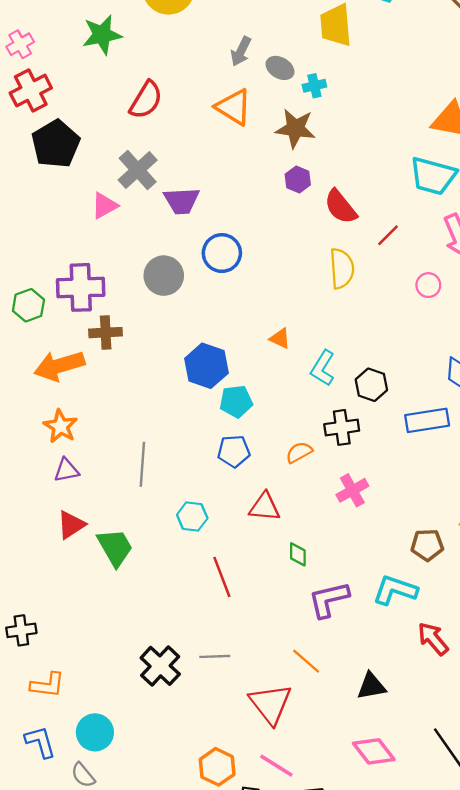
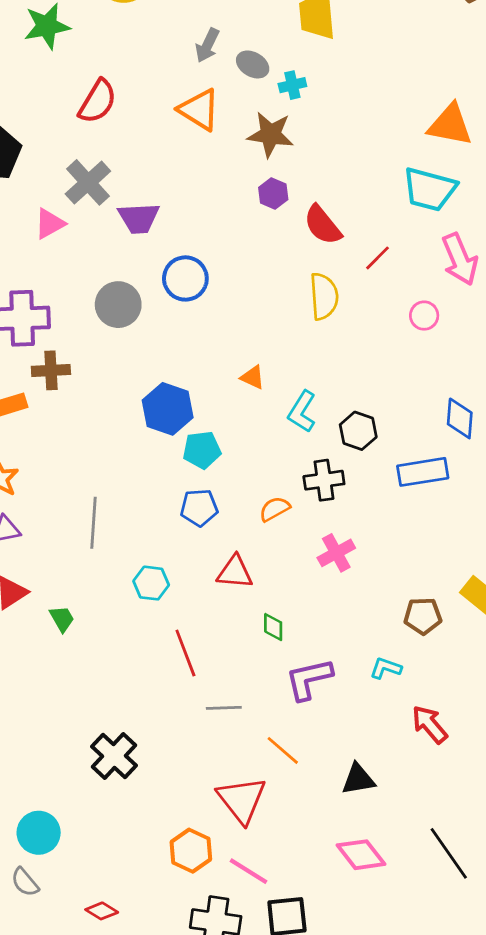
green trapezoid: (115, 547) -> (62, 619), size x0.6
cyan L-shape: (395, 590) -> (386, 668), size x0.6
gray line: (215, 656) -> (224, 708), moved
orange hexagon: (217, 767) -> (191, 851), moved

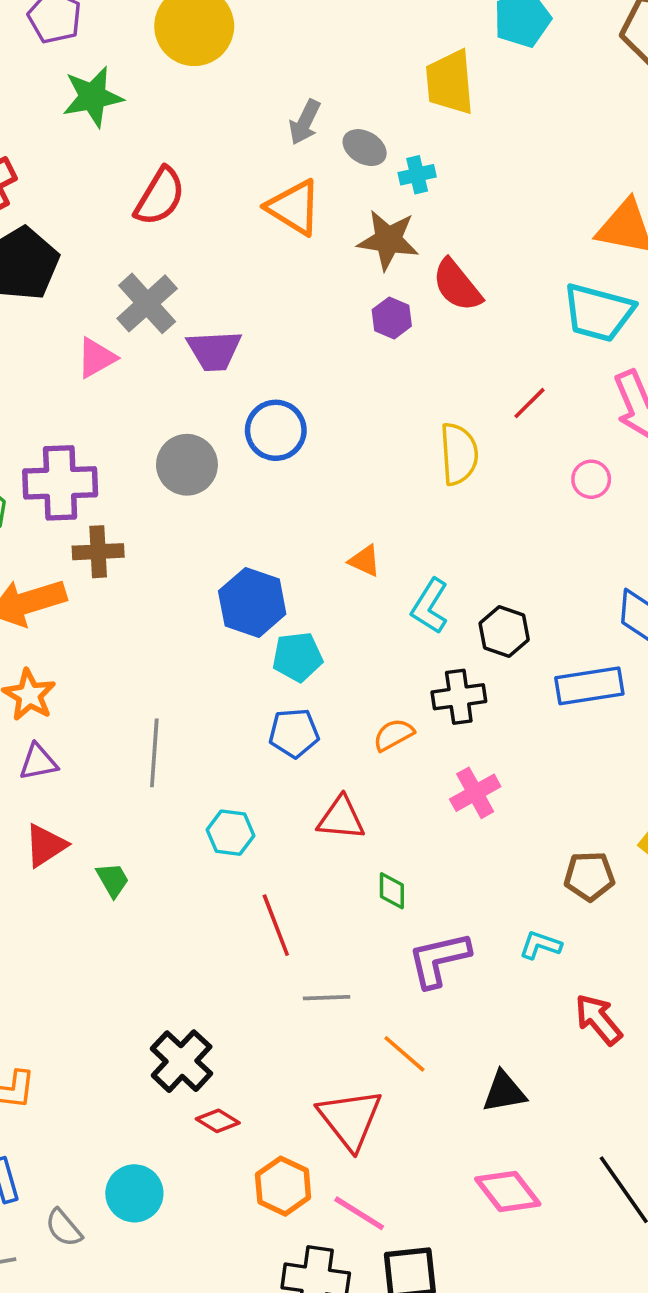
red semicircle: (323, 225) -> (457, 285), moved
cyan circle: (39, 833) -> (134, 1193), moved
red diamond: (102, 911) -> (218, 1121), moved

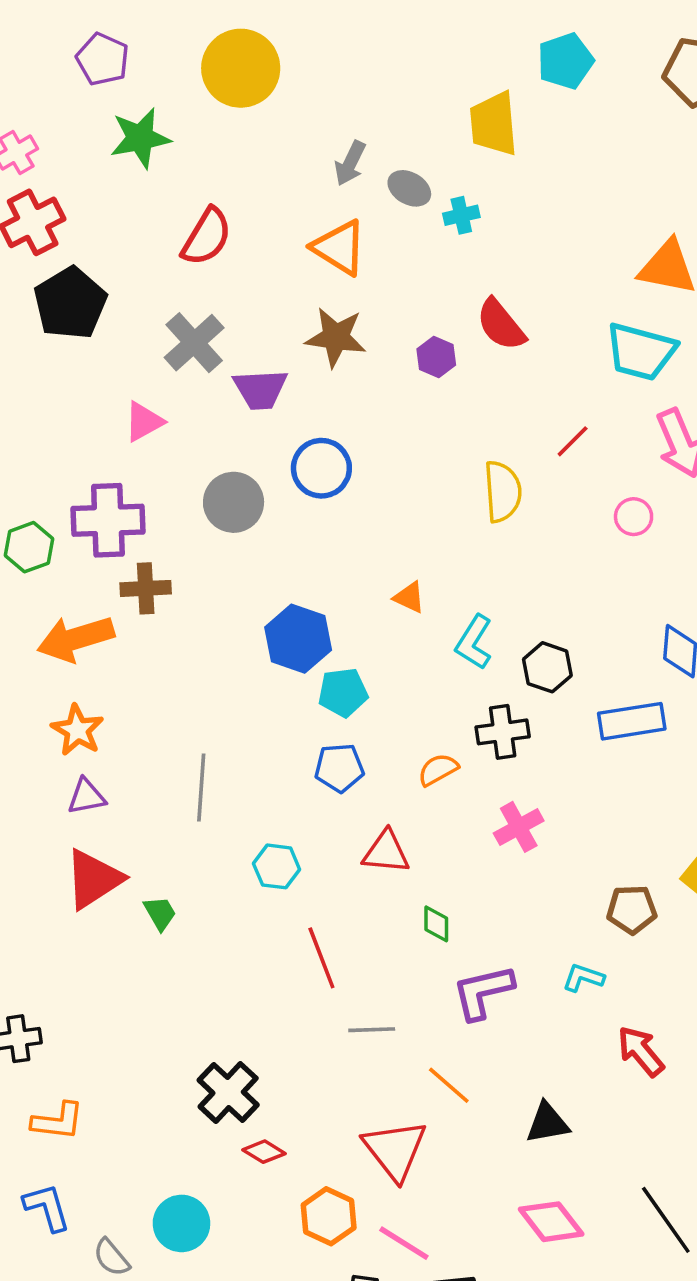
brown star: (388, 240) -> (336, 337), moved
pink triangle: (96, 358) -> (144, 422), moved
red triangle: (46, 845) -> (94, 879), size x1.4

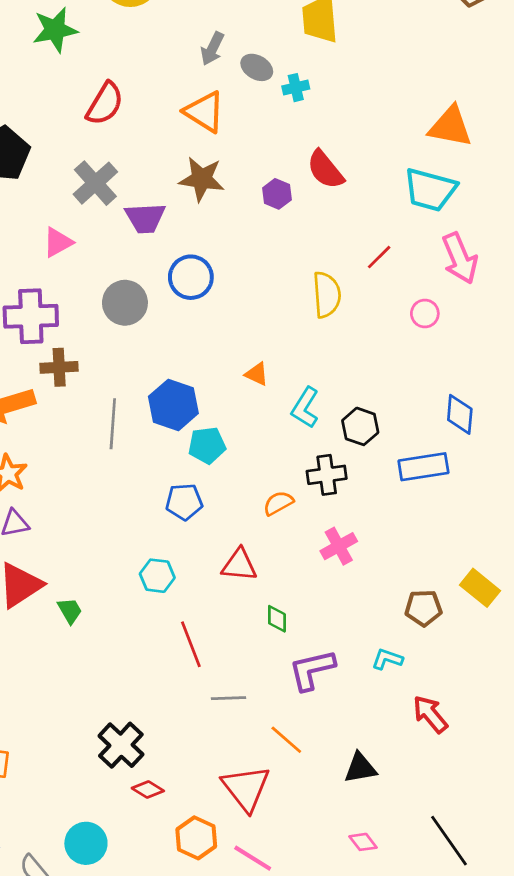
blue pentagon: (339, 768) -> (184, 502), moved
gray line: (201, 788) -> (113, 424), moved
pink diamond: (551, 1222) -> (363, 842), size x0.6

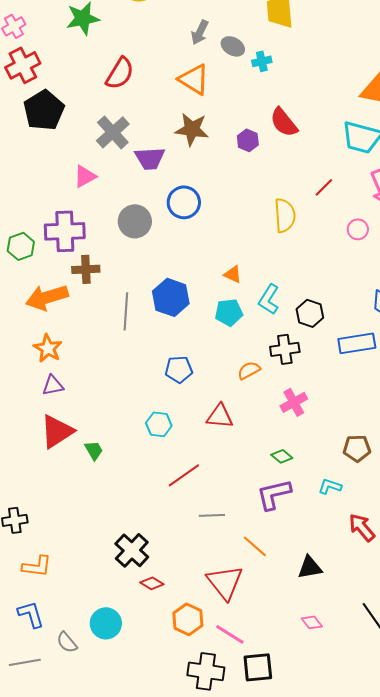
cyan pentagon: (207, 445) -> (229, 312), moved
green diamond: (277, 619) -> (282, 456), moved, turned -50
red line: (191, 644) -> (184, 475), turned 76

